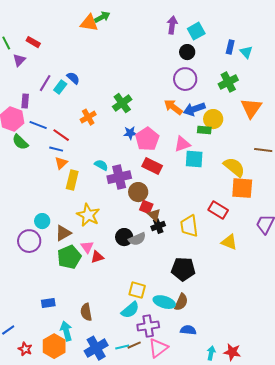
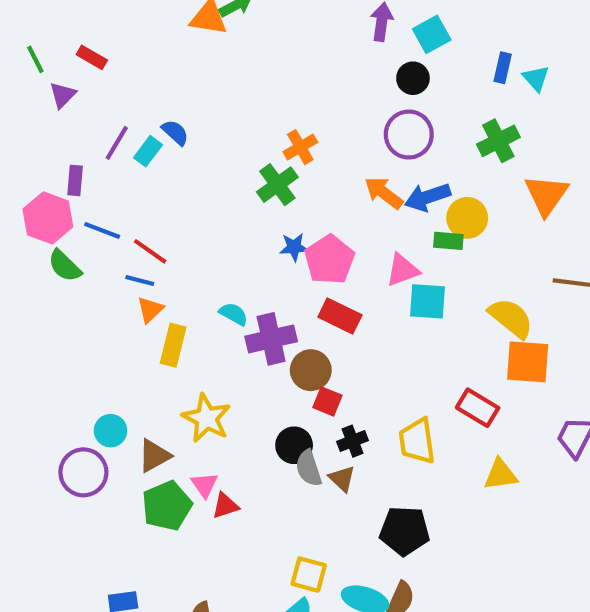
orange cross: (88, 117) -> (300, 147), moved
brown triangle: (154, 215) -> (342, 479), moved
black circle: (124, 237) -> (294, 445), moved
gray semicircle: (137, 239) -> (309, 468), turned 96
yellow triangle: (229, 242) -> (501, 474), turned -30

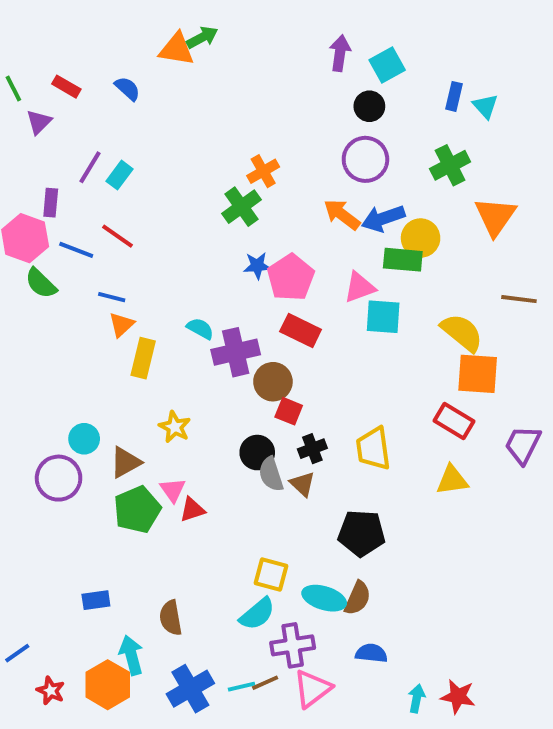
blue semicircle: (175, 132) -> (127, 89), moved
green rectangle: (448, 241) -> (403, 260), size x1.4
red line: (150, 251) -> (118, 236), moved
red rectangle: (478, 408) -> (454, 421), moved
yellow star: (206, 418) -> (175, 427), size x0.7

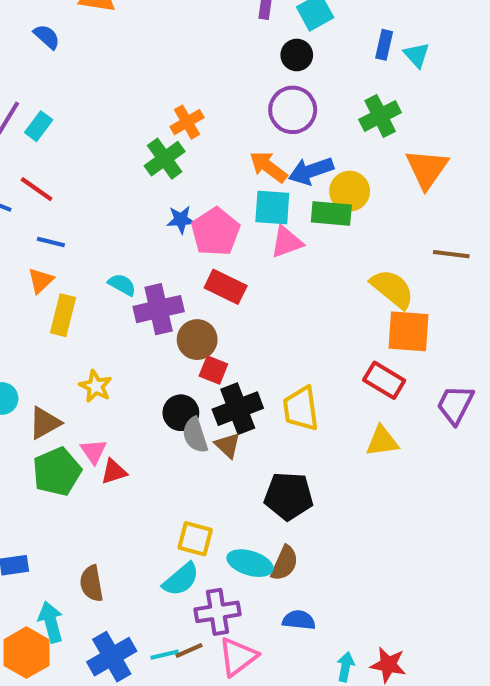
blue line: (112, 297) -> (51, 242), moved
cyan square: (383, 317) -> (272, 207), moved
black cross: (312, 449) -> (238, 409), size x1.6

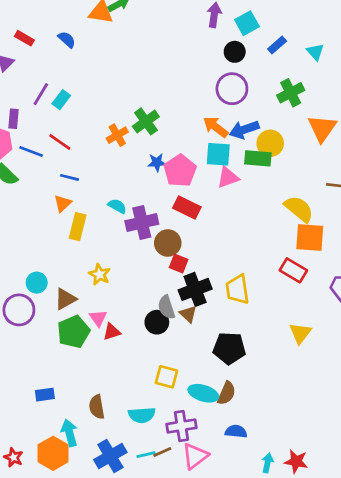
blue rectangle: (384, 45) -> (277, 45), moved, turned 36
orange cross: (187, 122) -> (117, 135), moved
black circle: (181, 413) -> (157, 322), moved
yellow triangle: (382, 441) -> (300, 333), moved, turned -45
cyan semicircle: (181, 579) -> (142, 415), moved, turned 36

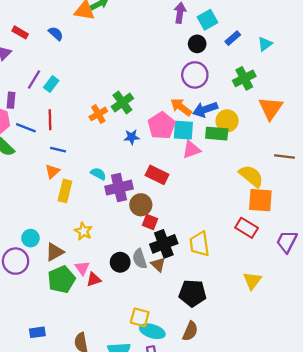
cyan triangle: (315, 52) -> (265, 44), turned 35
red line: (60, 142) -> (50, 120), turned 54
pink pentagon: (180, 171) -> (162, 125), moved
black circle: (157, 322) -> (120, 262), moved
cyan ellipse: (203, 393) -> (152, 331), moved

